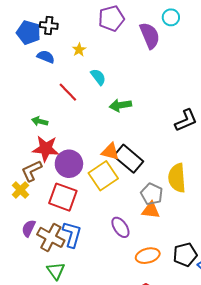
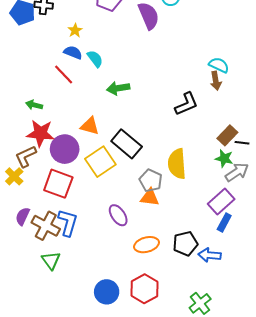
blue semicircle: (46, 57) -> (73, 52), moved
orange triangle: (110, 152) -> (90, 126), moved

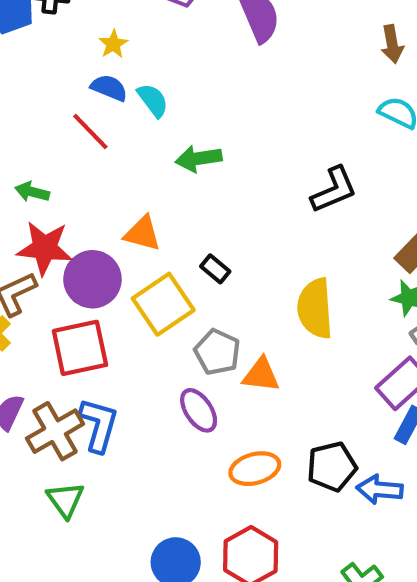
brown arrow: (216, 81) -> (392, 44), moved
black rectangle: (127, 144) -> (215, 269), size x0.5
gray pentagon: (151, 181) -> (217, 352), moved
red square: (58, 184) -> (80, 348), turned -32
brown cross: (46, 226) -> (55, 431), turned 32

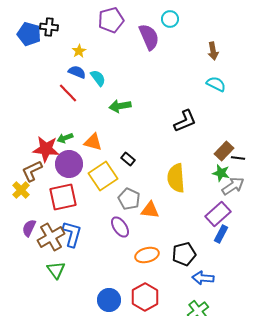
green arrow: (32, 192) -> (65, 138), moved, turned -35
blue arrow: (380, 489) -> (203, 278), moved

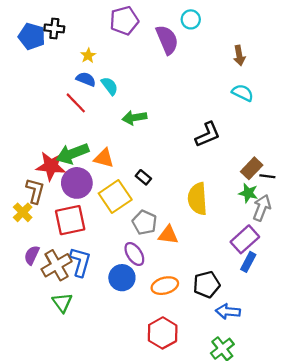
green arrow: (65, 138) -> (72, 154), size x1.8
brown L-shape: (32, 171) -> (35, 191), turned 130
gray arrow: (233, 186) -> (262, 208), turned -35
blue circle: (109, 300) -> (122, 278), moved

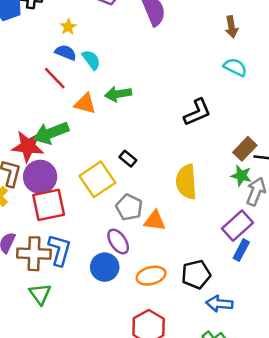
orange triangle: (104, 158) -> (85, 104), moved
purple circle: (77, 183) -> (40, 177), moved
brown cross: (57, 265) -> (34, 254), turned 32

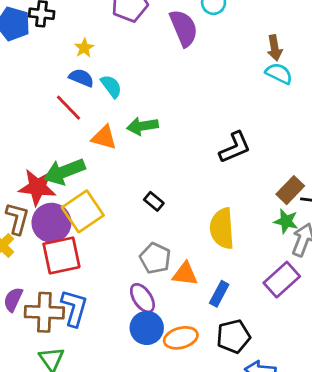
cyan semicircle: (235, 67) -> (279, 73), moved
yellow square: (97, 179) -> (83, 211), moved
blue rectangle: (241, 250) -> (219, 294), moved
blue circle: (105, 267) -> (147, 328), moved

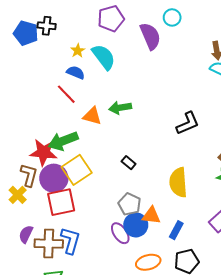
cyan semicircle: (111, 86) -> (104, 57), moved, size x1.5
blue circle: (147, 328) -> (136, 225), moved

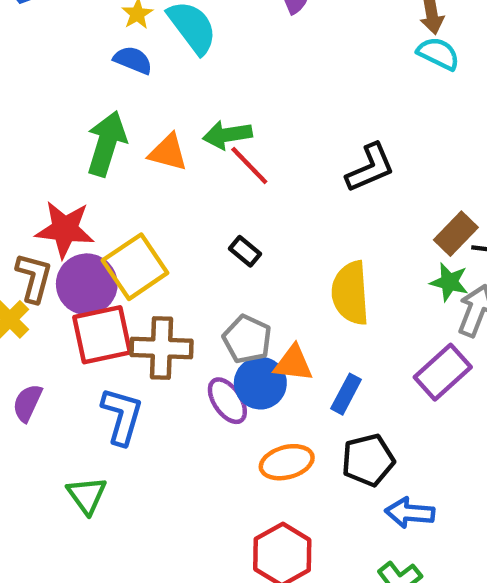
red line: (66, 94) -> (249, 166), moved
green arrow: (63, 141) -> (107, 144), moved, turned 128
brown cross: (49, 244) -> (161, 348), moved

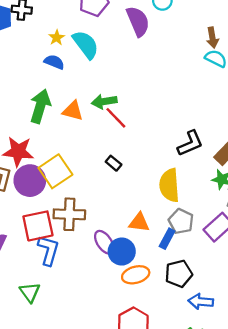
black L-shape: (370, 168) -> (190, 143), moved
red square: (102, 335) -> (38, 226), moved
gray pentagon: (247, 339) -> (181, 221), moved
blue circle: (260, 383) -> (122, 252), moved

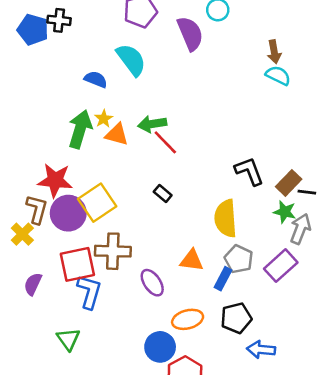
yellow star: (57, 38) -> (104, 119), moved
black L-shape: (190, 143) -> (249, 171), turned -88
blue circle: (122, 252) -> (160, 347), moved

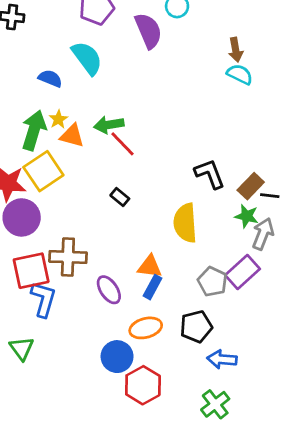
yellow square: (97, 203) -> (43, 171), moved
gray pentagon: (239, 259) -> (212, 282), moved
blue rectangle: (223, 279) -> (152, 287), moved

